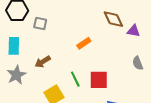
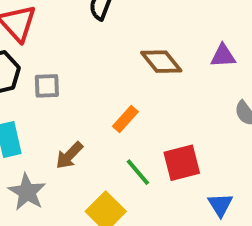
brown diamond: (113, 19) -> (161, 62), moved
orange rectangle: (84, 43) -> (125, 119), moved

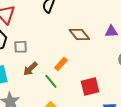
brown arrow: (69, 155) -> (30, 69), moved
green line: (138, 172) -> (51, 81), moved

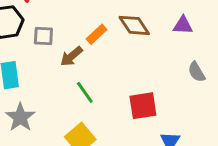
orange rectangle: (61, 64) -> (97, 34), moved
brown arrow: (30, 69) -> (71, 56), moved

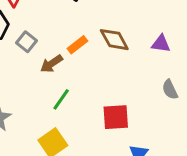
gray square: (43, 36) -> (26, 42), turned 30
green line: (85, 92) -> (61, 99), turned 65

